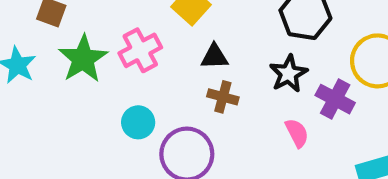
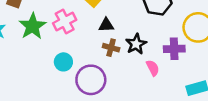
black star: (289, 74) -> (136, 44), moved
purple cross: (335, 99) -> (174, 49), turned -30

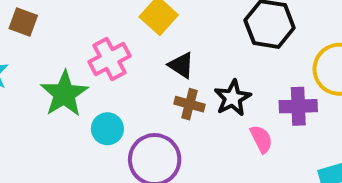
black triangle: (106, 25) -> (181, 65), turned 35
green star: (32, 26) -> (64, 94), moved

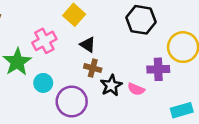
black star: (233, 98) -> (111, 85), moved
pink semicircle: (261, 139) -> (136, 89), turned 140

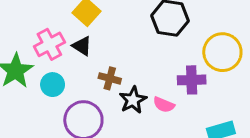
black triangle: (88, 45) -> (82, 46), moved
cyan circle: (43, 83) -> (53, 85), moved

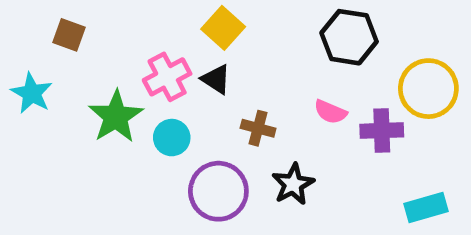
black star: (133, 100) -> (293, 184), moved
pink semicircle: (164, 105) -> (330, 112), moved

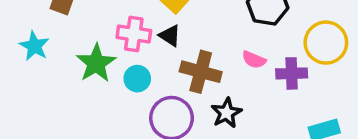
pink cross: (167, 77) -> (134, 34), turned 36
brown cross: (258, 128) -> (201, 72), size x1.6

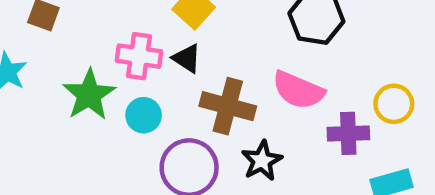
yellow circle: (326, 43) -> (394, 104), moved, size x0.7
pink semicircle: (254, 60) -> (298, 90), size x1.6
purple cross: (292, 73) -> (348, 133), moved

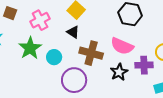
pink cross: (139, 56) -> (40, 20), moved, turned -36
black star: (262, 161) -> (119, 72), moved

